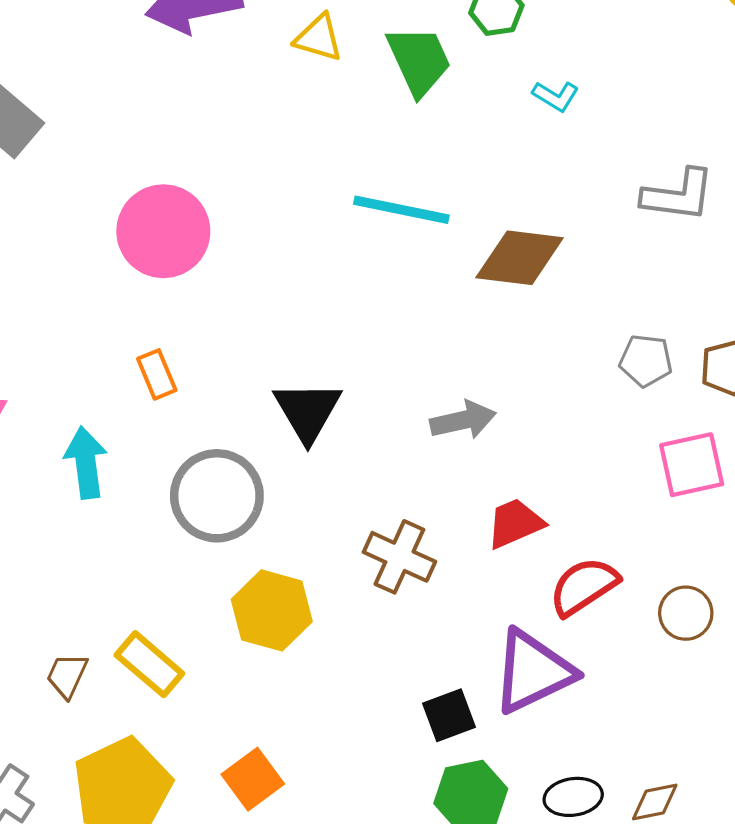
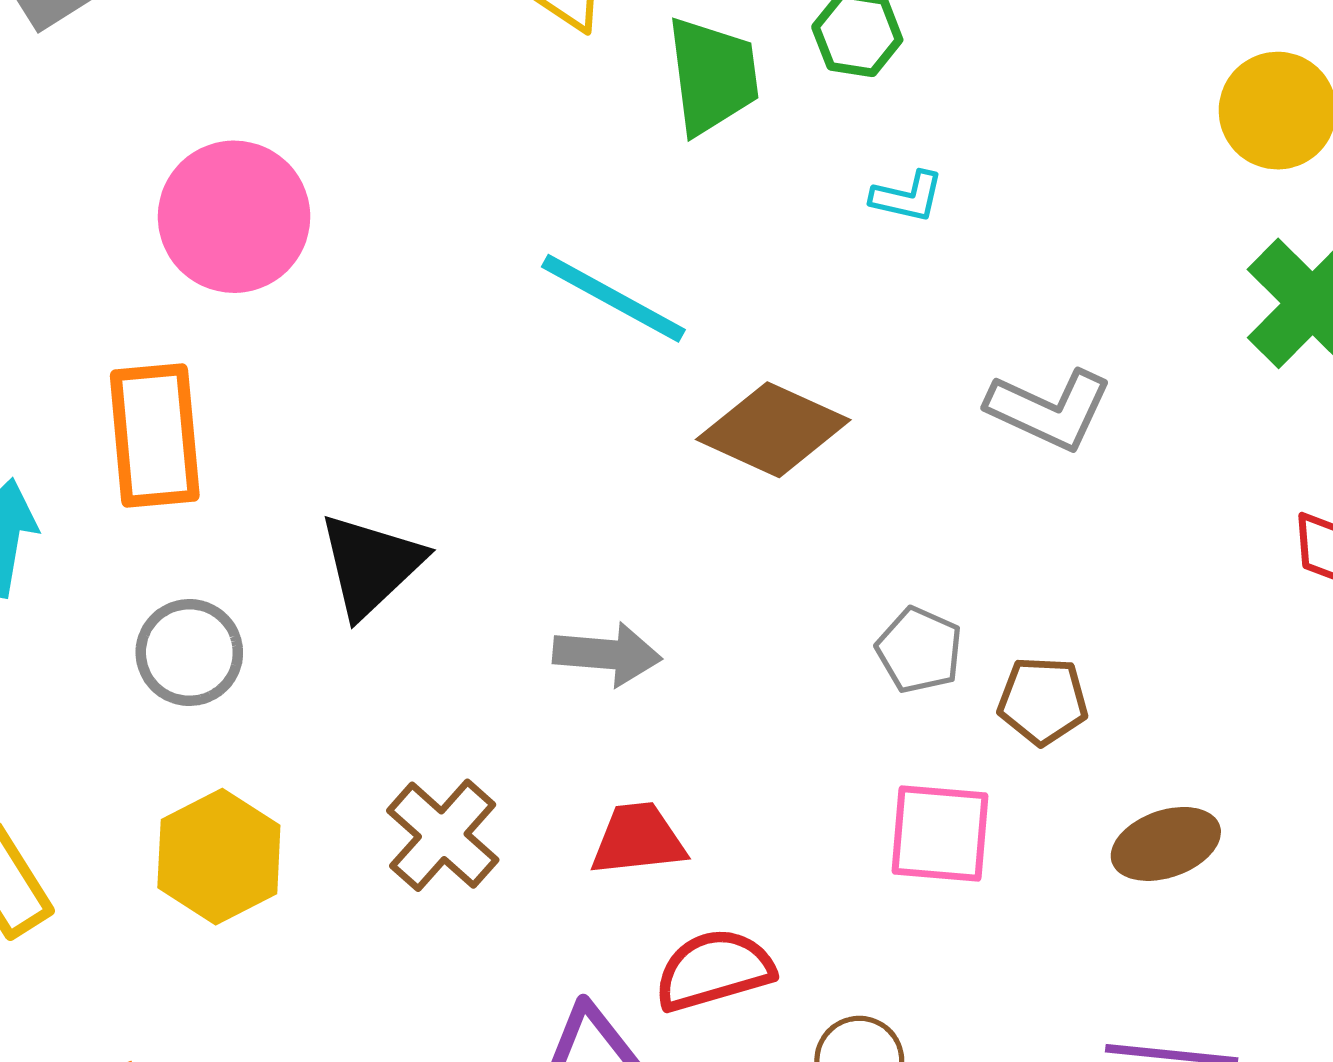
cyan L-shape: (556, 96) -> (907, 197), turned -36
orange rectangle: (157, 374) -> (155, 435), size x1.8
gray circle: (217, 496) -> (189, 653), size x0.7

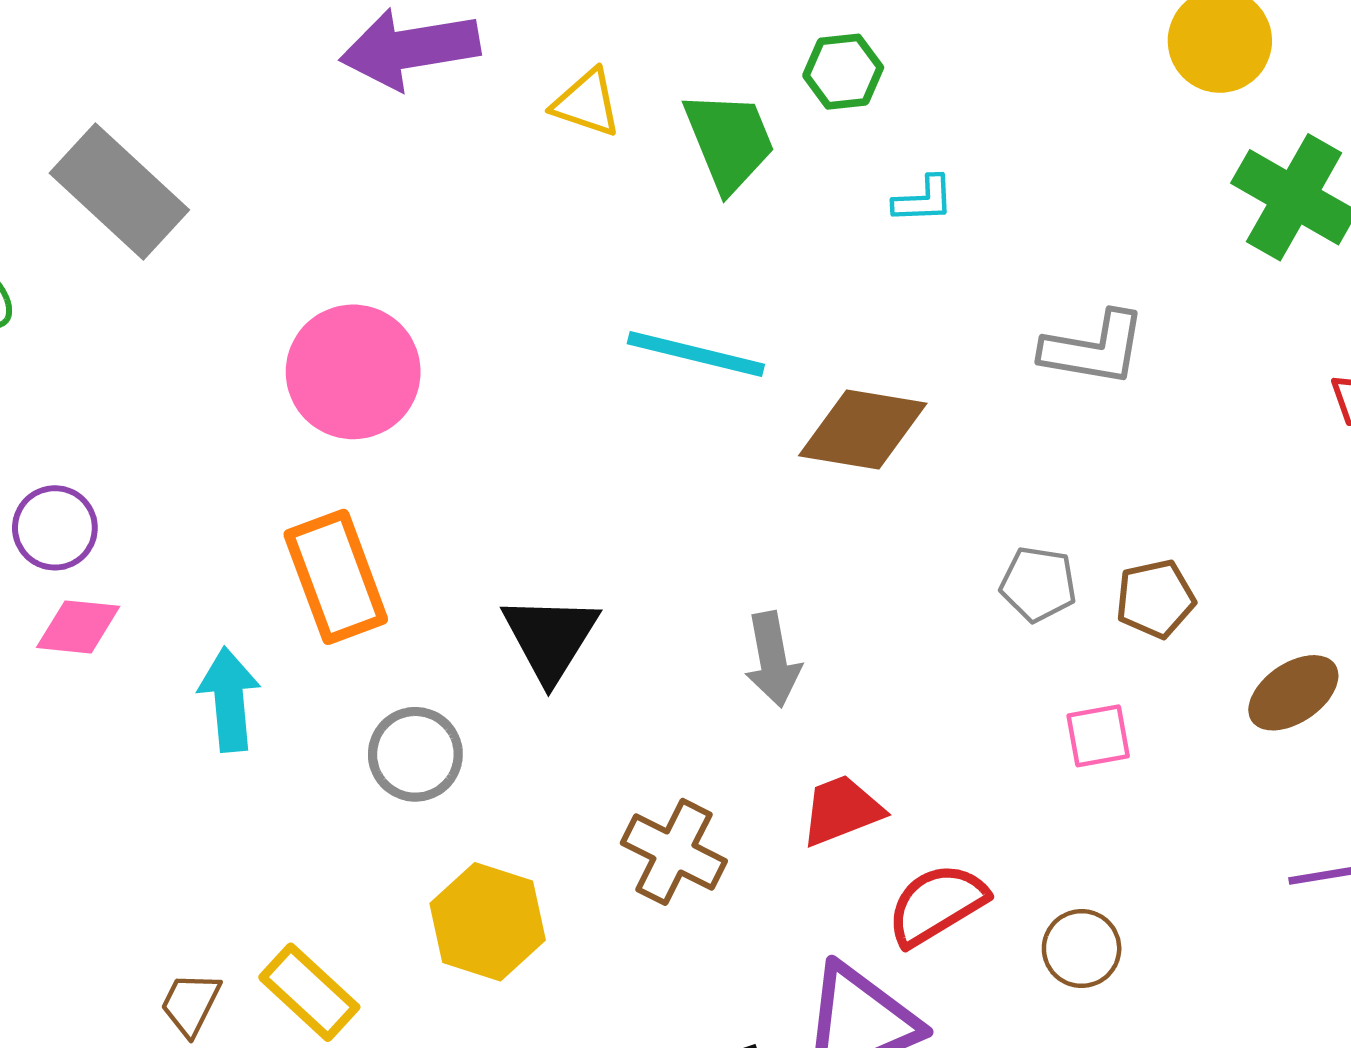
gray arrow: (607, 654) -> (773, 659), turned 90
pink square: (940, 833) -> (1098, 736), size x0.7

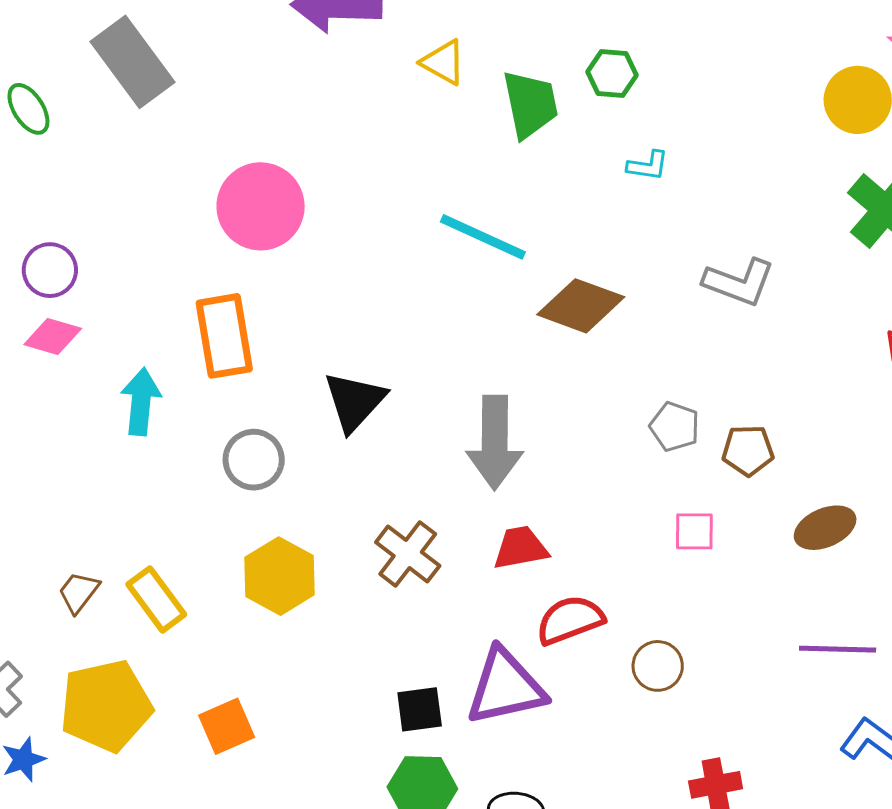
gray arrow: (773, 659) -> (495, 442), size x1.5

